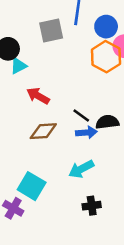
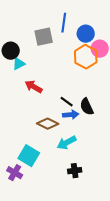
black semicircle: (107, 122) -> (87, 107), turned -108
brown diamond: (43, 131) -> (48, 124), moved, turned 30

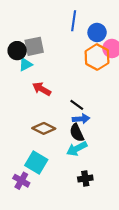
gray square: (44, 37) -> (34, 46), moved
black semicircle: (87, 107) -> (77, 133), moved
brown diamond: (48, 124) -> (44, 128), moved

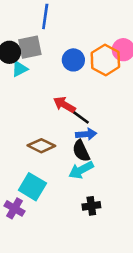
blue line: (74, 21) -> (45, 16), moved
blue circle: (97, 32) -> (73, 60), moved
red arrow: (42, 89) -> (64, 105), moved

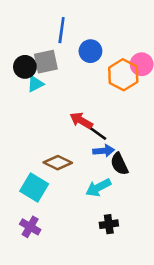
blue circle: (73, 60) -> (90, 51), moved
black semicircle: (81, 151) -> (119, 164), moved
cyan square: (32, 187) -> (34, 187), moved

